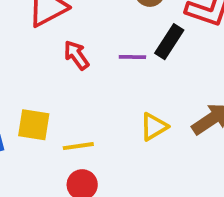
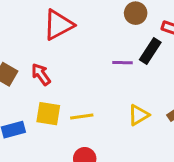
red arrow: (76, 55) -> (41, 74), moved
yellow line: (78, 146) -> (82, 116), moved

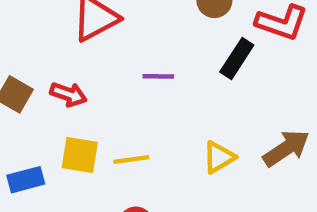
purple line: (123, 63) -> (158, 76), moved
red arrow: (41, 74) -> (68, 94), turned 145

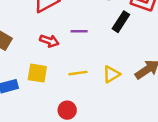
red arrow: (68, 94) -> (49, 41), moved
yellow line: (131, 159) -> (78, 73), moved

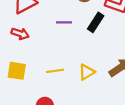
purple line: (79, 31) -> (64, 22), moved
red arrow: (49, 41) -> (20, 34), moved

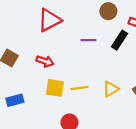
red arrow: (20, 34) -> (45, 61), moved
yellow square: (17, 71) -> (55, 88), moved

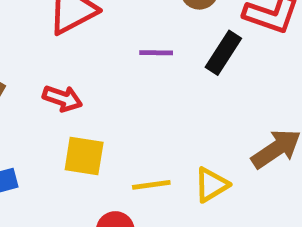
yellow line: (79, 88) -> (151, 185), moved
yellow triangle: (111, 89) -> (211, 185), moved

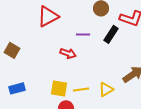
red arrow: (62, 98) -> (68, 53), moved
yellow square: (84, 156) -> (59, 88), moved

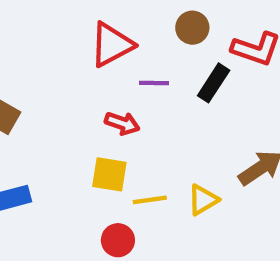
red triangle: (48, 16) -> (112, 45), moved
yellow square: (59, 88) -> (109, 174), moved

